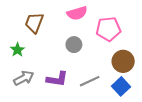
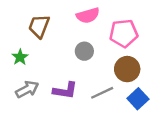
brown circle: (123, 61) -> (127, 69), moved

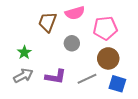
brown trapezoid: (39, 26) -> (48, 22), moved
green star: (20, 57) -> (24, 52), moved
blue square: (138, 99) -> (117, 84), turned -30

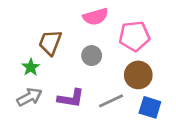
brown trapezoid: (48, 22) -> (50, 43), moved

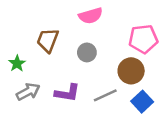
pink pentagon: (134, 36) -> (143, 39), moved
green star: (31, 67) -> (17, 64), moved
blue square: (150, 107) -> (142, 102), turned 30

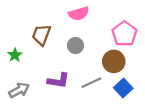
pink pentagon: (143, 39) -> (124, 34), turned -30
gray arrow: (28, 92) -> (19, 90), moved

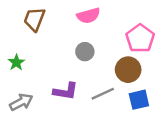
brown trapezoid: (41, 35) -> (34, 19), moved
blue square: (123, 88) -> (139, 100), turned 30

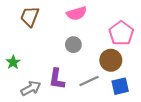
green star: (16, 62) -> (13, 62), moved
purple L-shape: (66, 91) -> (57, 79), turned 90
gray arrow: (21, 102) -> (31, 88), moved

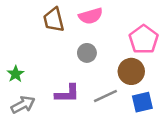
brown trapezoid: (30, 17) -> (54, 20), moved, turned -35
purple L-shape: (57, 79) -> (67, 94), turned -100
gray arrow: (31, 88) -> (23, 105), moved

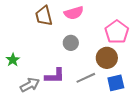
gray arrow: (23, 105) -> (30, 85), moved

